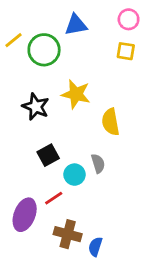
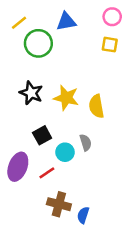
yellow line: (14, 40) -> (19, 23), moved
yellow star: (76, 94) -> (66, 98), moved
purple ellipse: (25, 215) -> (18, 167), moved

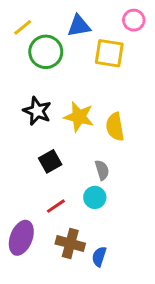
yellow square: (110, 45) -> (109, 53), moved, size x1.5
cyan circle: (65, 152) -> (95, 197), moved
purple ellipse: (18, 167) -> (21, 238), moved

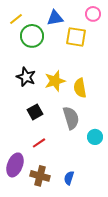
yellow star: (79, 117) -> (55, 81), turned -30
gray semicircle: (102, 170) -> (71, 118), size x1.6
cyan circle: (95, 197) -> (95, 137), moved
brown cross: (70, 244) -> (40, 176), moved

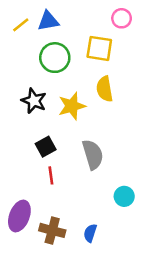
blue triangle: (55, 18) -> (48, 21), moved
green circle: (32, 36) -> (55, 58), moved
yellow semicircle: (80, 88) -> (105, 89), moved
cyan circle: (95, 137) -> (124, 196), moved
red line: (39, 143) -> (51, 175), moved, turned -64

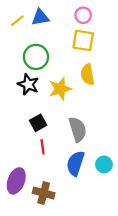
pink circle: (122, 18) -> (83, 15), moved
green circle: (55, 58) -> (36, 57), moved
blue semicircle: (90, 233) -> (75, 163), moved, size x1.6

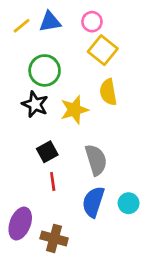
pink circle: (83, 15) -> (92, 22), moved
yellow square: (83, 40) -> (103, 50), turned 30

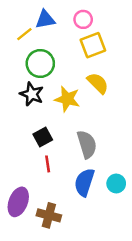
yellow line: (22, 26) -> (24, 34), moved
yellow square: (103, 50) -> (93, 45), turned 30
yellow semicircle: (108, 92) -> (98, 83), turned 145
yellow star: (74, 110) -> (67, 99), turned 30

